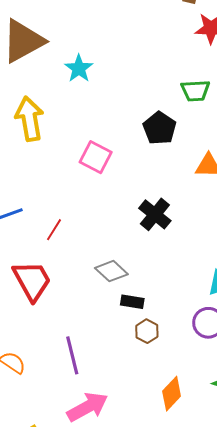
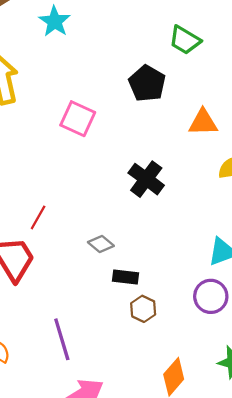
green trapezoid: (195, 91) -> (185, 40), turned 36
red line: (54, 230) -> (38, 217), moved
gray diamond: (111, 271) -> (101, 244), size x0.7

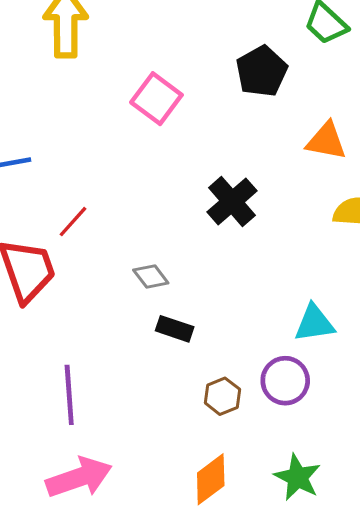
brown hexagon: (143, 309) -> (222, 396), moved

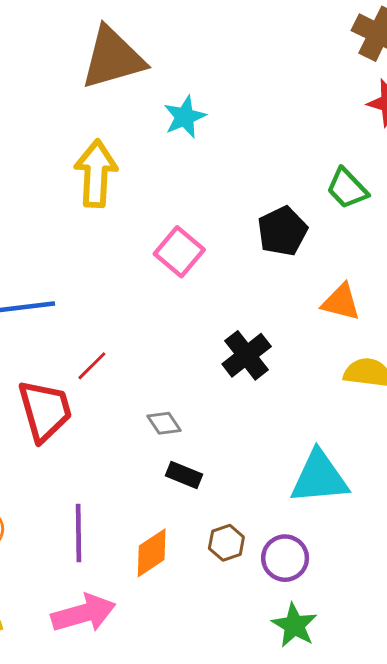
cyan triangle: (314, 323) -> (319, 477), size x1.5
purple circle: (285, 381) -> (285, 558), moved
orange diamond: (211, 479) -> (152, 553), moved

